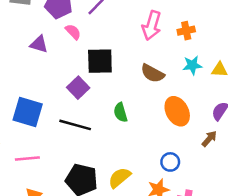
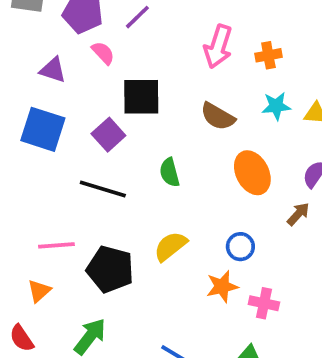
blue square: (28, 112) -> (43, 129), moved
pink line: (27, 159) -> (56, 245), moved
yellow semicircle: (119, 178) -> (170, 246), moved

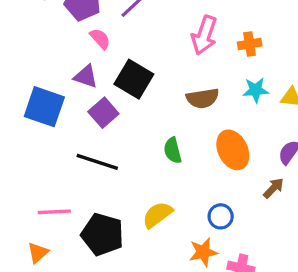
purple triangle: (53, 70) -> (86, 76), moved
black square: (141, 97) -> (134, 79), turned 30
brown semicircle: (218, 116) -> (203, 98), turned -40
green semicircle: (170, 172) -> (173, 150), moved

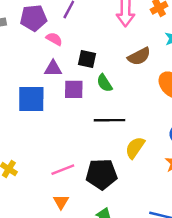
black square: (134, 79) -> (87, 59), size x0.7
purple square: (103, 113) -> (74, 89), turned -30
green semicircle: (173, 150) -> (104, 83), moved
black line: (97, 162) -> (110, 120), moved

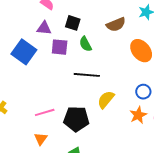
blue square: (31, 99) -> (24, 52), turned 30

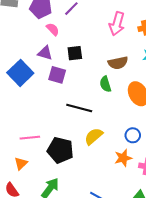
black square: (73, 23) -> (75, 53), turned -35
green semicircle: (85, 44) -> (105, 84), moved

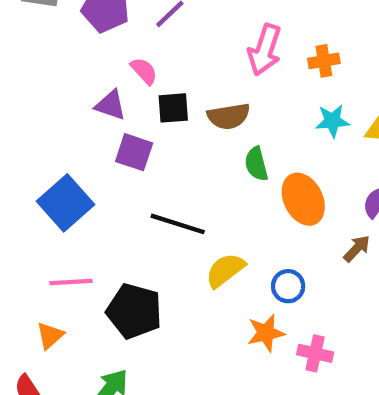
pink semicircle: (53, 29) -> (144, 71), moved
brown semicircle: (118, 63) -> (229, 116), moved
blue square: (20, 73) -> (66, 203), moved
green semicircle: (105, 84) -> (256, 164), moved
yellow semicircle: (94, 136) -> (225, 270), moved

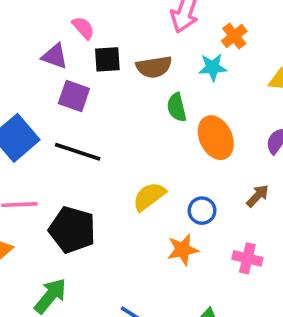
orange cross: (324, 61) -> (234, 36), moved, turned -30
cyan star: (332, 121) -> (213, 67), moved
black line: (178, 224) -> (78, 152), moved
brown arrow: (357, 249) -> (258, 196), moved
pink cross: (315, 353) -> (247, 258), moved

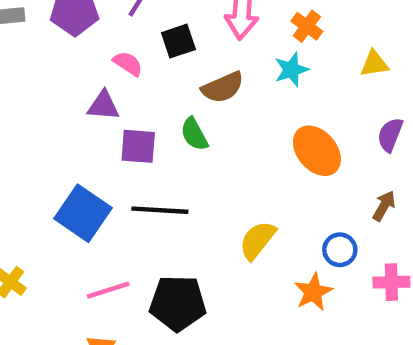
black square: (107, 59) -> (178, 41), moved
green semicircle: (177, 107) -> (194, 134), moved
blue circle: (202, 211) -> (340, 250), moved

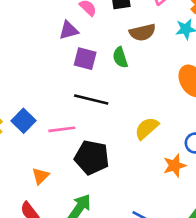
purple triangle: (103, 106) -> (69, 30), turned -30
blue square: (83, 213) -> (23, 121), moved, size x0.7
pink line: (108, 290) -> (62, 129), moved

